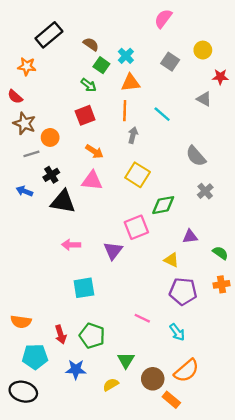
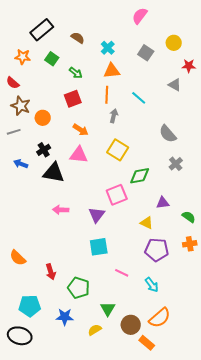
green square: (101, 65) -> (52, 59), moved
gray line: (31, 154) -> (14, 132), moved
cyan square: (84, 288) -> (99, 247), moved
orange semicircle: (21, 322) -> (18, 258), moved, turned 36
red arrow: (61, 335) -> (51, 272), moved

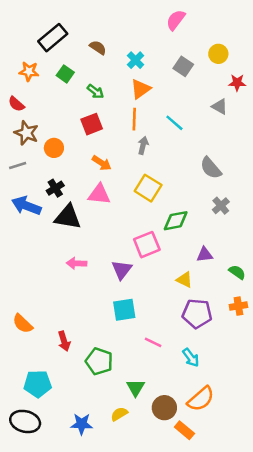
orange triangle: (112, 71) -> (141, 89), turned -30
blue arrow: (21, 164) -> (26, 206), size x1.6
blue star: (65, 317) -> (82, 424), moved

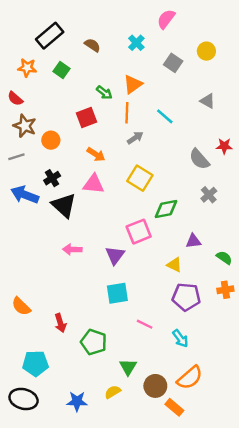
cyan cross: (136, 60) -> (136, 43), moved
red star: (237, 83) -> (224, 146), moved
green arrow: (95, 91) -> (104, 93), moved
gray arrow: (143, 145) -> (135, 138), turned 42
black triangle: (68, 217) -> (64, 205), turned 32

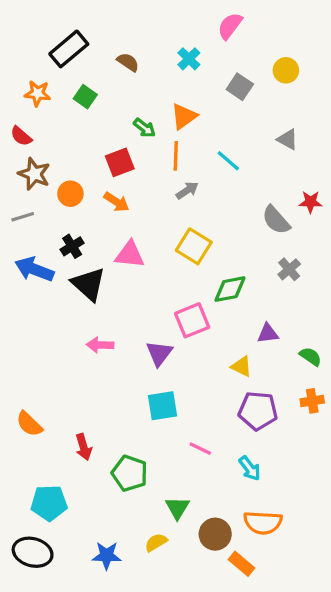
orange arrow: (96, 154) -> (116, 202), moved
orange semicircle: (190, 378) -> (263, 523), turned 44

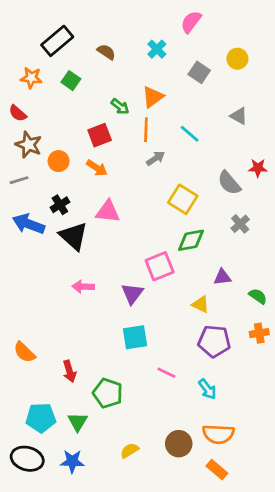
yellow square: (194, 246) -> (183, 199), moved
green triangle: (177, 508) -> (78, 422), moved
blue star: (107, 556) -> (72, 461), moved
orange rectangle: (241, 564) -> (217, 470), moved

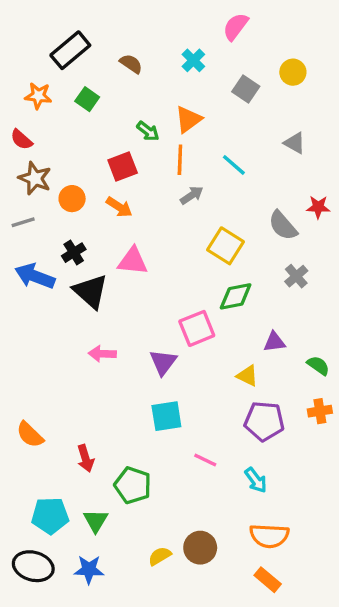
brown circle: (179, 444) -> (200, 548), moved

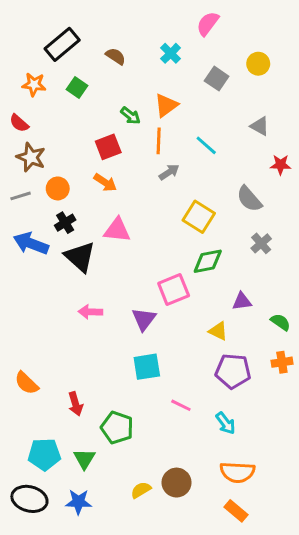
orange circle: (72, 199) -> (58, 188), moved
red star: (318, 207) -> (280, 165), moved

